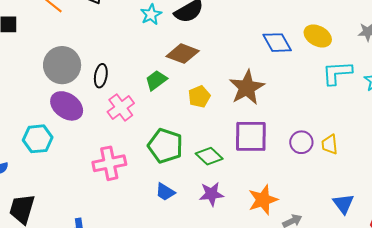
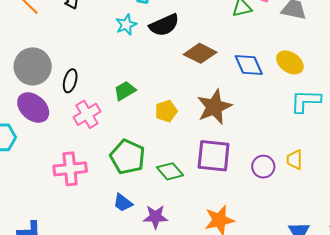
brown diamond: (183, 54) -> (200, 53), moved
yellow trapezoid: (330, 144) -> (295, 160), moved
purple star: (211, 194) -> (155, 217), moved

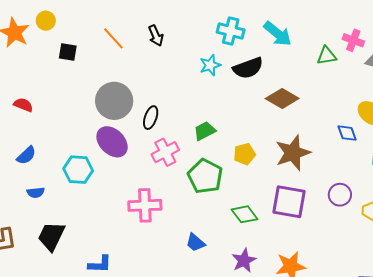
blue diamond: (249, 65) -> (347, 133), moved, size x0.7
green pentagon: (128, 157) -> (205, 176), moved
purple circle: (263, 167) -> (340, 195), moved
purple star: (155, 217) -> (244, 261), moved, turned -30

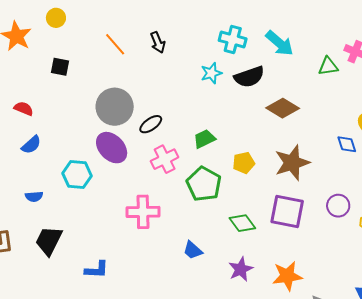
yellow circle: (46, 21) -> (56, 18), moved
black square: (68, 52) -> (60, 67), moved
black ellipse: (151, 118) -> (151, 124), turned 35
blue semicircle: (26, 155) -> (31, 145), moved

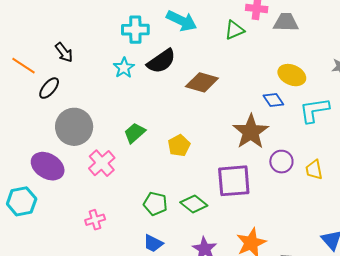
gray circle: (115, 107) -> (74, 127), moved
black ellipse: (151, 124) -> (49, 88), moved
brown star: (292, 163) -> (251, 132), moved
green pentagon: (204, 184) -> (155, 204), moved, size x0.7
pink cross: (143, 212) -> (95, 220), size x0.6

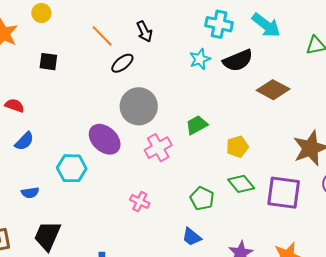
green diamond: (194, 204) -> (241, 184), moved
pink cross: (95, 220) -> (140, 202), turned 30

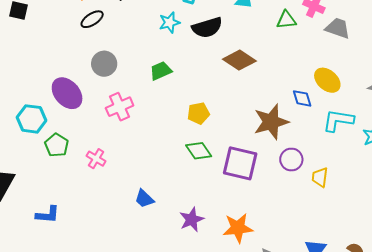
gray circle: (139, 106) -> (104, 64), size x0.7
green trapezoid: (197, 125) -> (161, 71), moved
green pentagon: (202, 198) -> (57, 145), moved

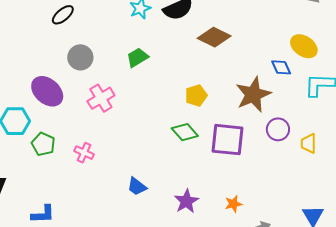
yellow pentagon: (198, 113) -> (196, 95), moved
orange star: (238, 228) -> (233, 204), size x0.6

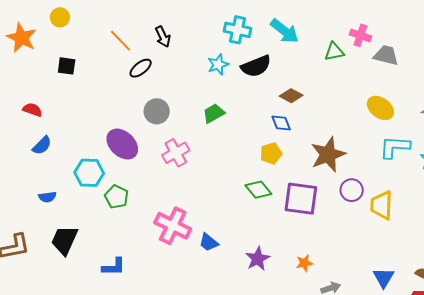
brown diamond: (214, 37) -> (291, 96), size x0.7
blue diamond: (281, 67) -> (281, 123), moved
yellow trapezoid: (309, 143) -> (382, 205), size x1.4
pink cross: (84, 153) -> (173, 226), moved, size x1.8

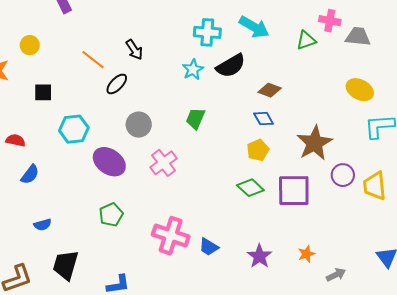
green trapezoid: (214, 113) -> (195, 118), turned -30
cyan hexagon: (89, 173) -> (74, 129), moved
green pentagon: (117, 197) -> (111, 215), turned 30

